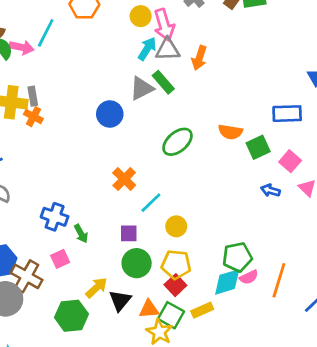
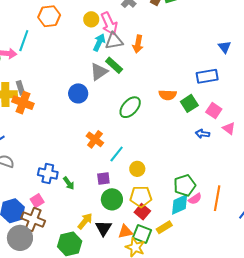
orange cross: (33, 117) -> (23, 103), size x1.5
pink square: (60, 259) -> (37, 201), moved

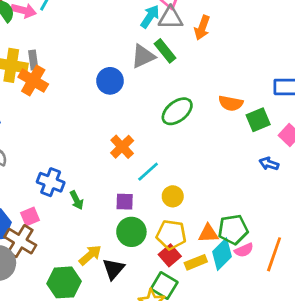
cyan diamond: (180, 204) -> (222, 254), turned -30
yellow rectangle: (164, 227) -> (196, 262), moved
orange triangle: (125, 232) -> (208, 234), moved

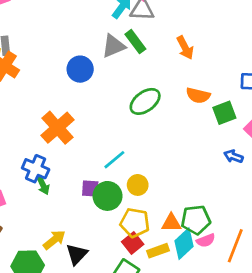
orange arrow: (202, 28) -> (185, 48), moved, turned -50
orange cross: (122, 147) -> (57, 128), moved, size x1.4
blue cross: (51, 182) -> (36, 169), moved
green circle: (131, 232) -> (107, 196), moved

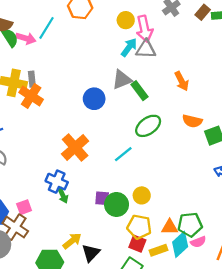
green rectangle: (135, 42) -> (140, 91), moved
cyan line: (114, 160) -> (123, 154), moved
red square: (133, 243) -> (137, 244), turned -30

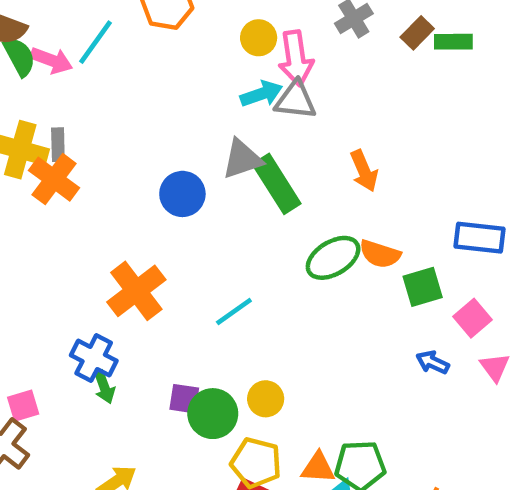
cyan arrow: (129, 47) -> (261, 94), turned 30
green rectangle: (140, 91) -> (277, 184), size x1.4
green ellipse: (148, 126) -> (333, 258), moved

